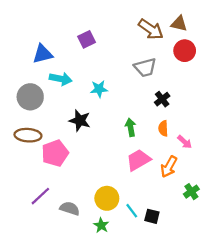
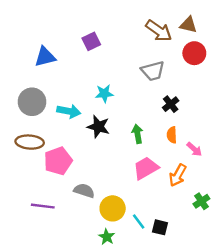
cyan arrow: (61, 79) -> (69, 111), moved
black star: (80, 121) -> (98, 127), moved
purple line: (40, 196) -> (43, 206), turned 50
gray semicircle: (70, 208) -> (84, 191), moved

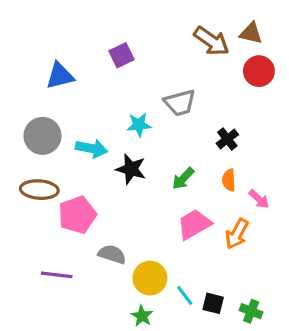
gray trapezoid: (153, 71) -> (180, 103), moved
green arrow: (137, 134) -> (183, 179), turned -126
green cross: (201, 201) -> (251, 311), moved, turned -35

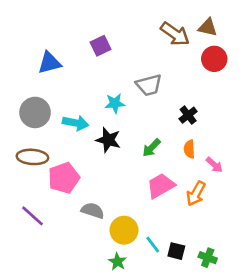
purple line: (57, 275) -> (32, 216), moved, turned 35

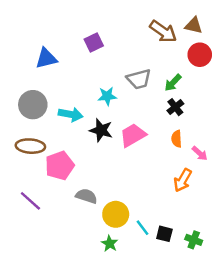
green arrow: (151, 148) -> (173, 83), moved
pink trapezoid: (161, 186) -> (133, 135), moved

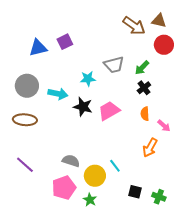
purple square: (94, 43) -> (65, 42), moved
pink pentagon: (60, 166) -> (64, 188), moved
cyan line: (142, 228) -> (115, 166), moved

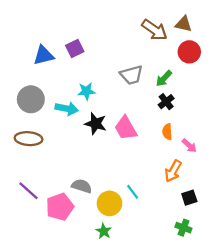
cyan star: (88, 79) -> (86, 91), moved
pink trapezoid: (109, 111) -> (126, 128), turned -90
pink pentagon: (64, 188) -> (60, 207), moved
black square: (135, 192) -> (189, 198), moved, turned -32

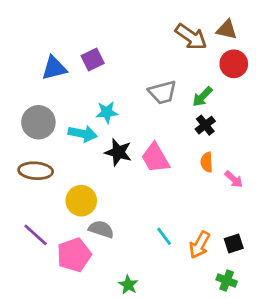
orange arrow: (173, 171) -> (200, 245), moved
yellow circle: (109, 203) -> (81, 201), moved

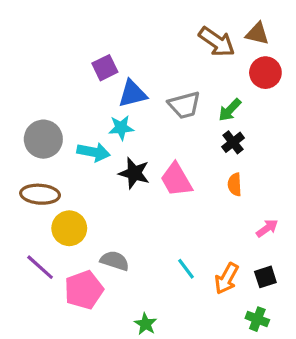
blue triangle: (54, 68) -> (132, 94), moved
pink arrow: (234, 179) -> (267, 228), moved, turned -78
yellow circle: (81, 201) -> (69, 228), moved

